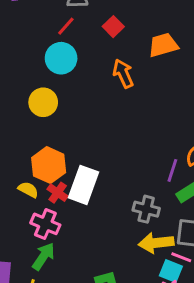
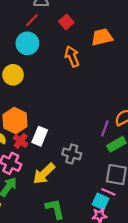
white rectangle: (84, 185) -> (40, 136), size x0.7
gray cross: (146, 209) -> (72, 154), moved
yellow arrow: (156, 243) -> (44, 174), moved, turned -40

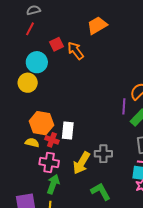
red square: (66, 22) -> (56, 44), moved, turned 32
cyan circle: (27, 43) -> (37, 62), moved
gray cross: (72, 154) -> (103, 154), moved

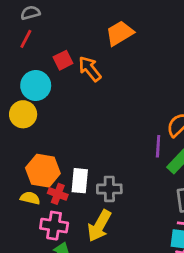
gray cross: (103, 154) -> (109, 189), moved

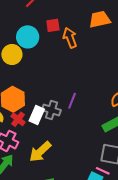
purple line: (158, 146) -> (72, 101), moved
gray cross: (109, 189) -> (51, 110), moved

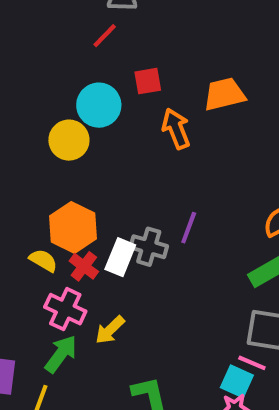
orange trapezoid: (100, 19) -> (224, 94), moved
orange arrow: (70, 38) -> (176, 129), moved
yellow arrow: (40, 152) -> (110, 330), moved, size x0.7

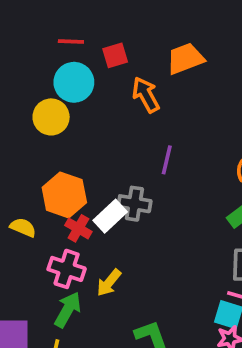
red line: (105, 36) -> (71, 42), moved, turned 55
purple line: (189, 228) -> (167, 160), moved
white rectangle: (120, 257) -> (110, 216), turned 32
yellow semicircle: (43, 260) -> (23, 227), moved

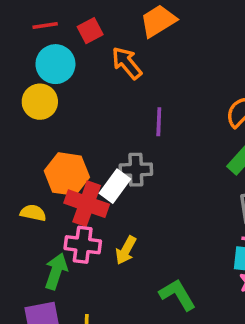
red cross: (78, 228) -> (87, 204), size x1.6
green arrow: (68, 310) -> (56, 271), moved

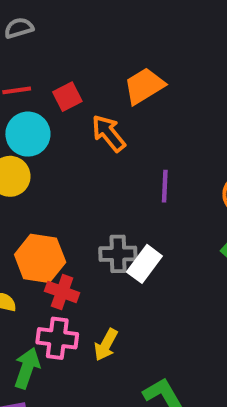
purple line: (159, 122) -> (165, 186), moved
white rectangle: (115, 186) -> (144, 264), moved
red cross: (87, 204) -> (62, 292), size x0.7

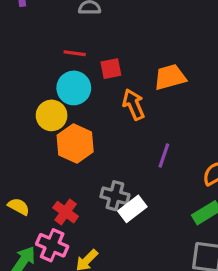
orange hexagon: (40, 258) -> (75, 144), moved

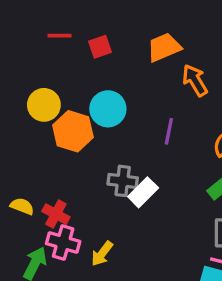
cyan circle: (74, 88) -> (108, 109), moved
orange arrow: (134, 104) -> (195, 80), moved
red cross: (66, 212) -> (56, 214), moved

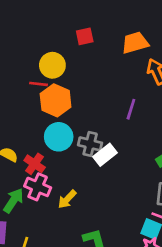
red line: (60, 36) -> (38, 84), moved
yellow circle: (44, 105) -> (52, 65), moved
cyan circle: (108, 109) -> (59, 137), moved

